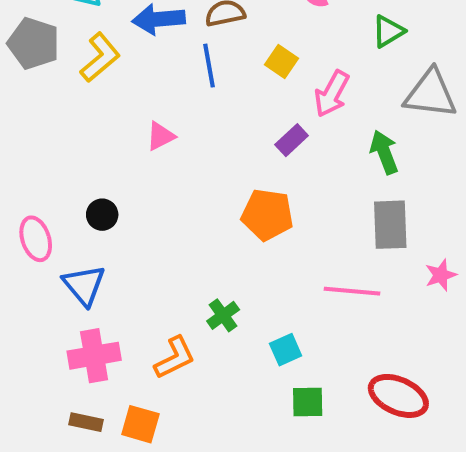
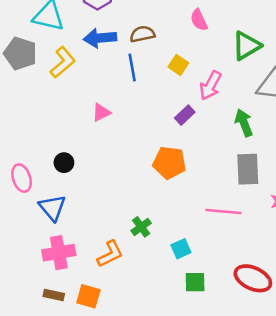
green triangle: (388, 31) -> (246, 46), size x1.4

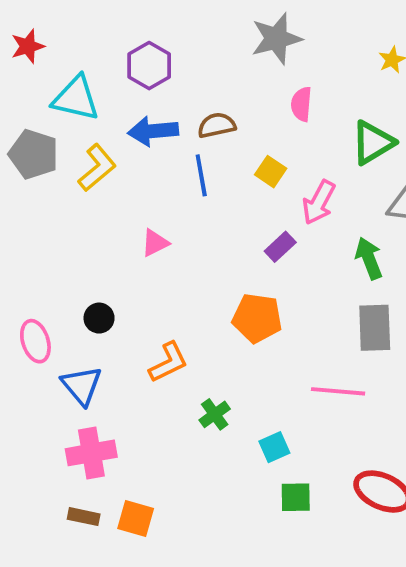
pink semicircle: (199, 20) -> (301, 104), turned 30
orange L-shape: (110, 254) -> (168, 362), moved

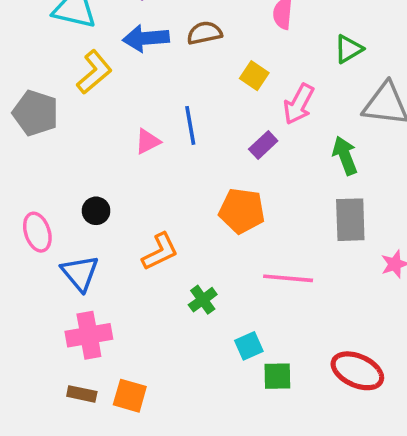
green triangle: (373, 143) -> (349, 49), size x0.7
gray pentagon: (33, 154) -> (36, 113), moved
blue line: (201, 175) -> (190, 125), moved
pink line: (338, 391) -> (288, 278), moved
cyan square: (274, 447) -> (249, 346), moved

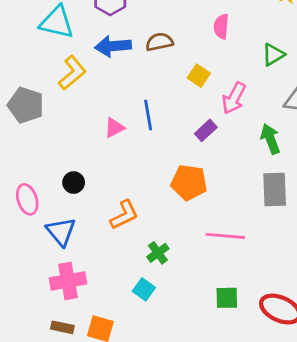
cyan square: (249, 346) -> (144, 289), moved, turned -30
green square: (277, 376) -> (227, 298), moved

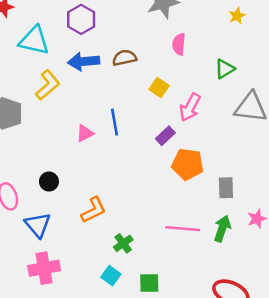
green arrow: (270, 139) -> (222, 229), moved, turned 40
orange pentagon: (189, 183) -> (188, 164), moved
gray rectangle: (275, 190) -> (226, 188), size x0.7
green square: (227, 298) -> (149, 283), moved

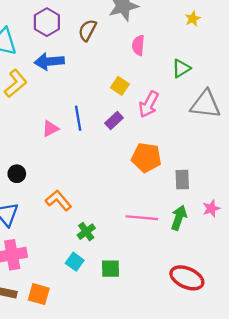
brown semicircle: (124, 58) -> (87, 30), moved, turned -50
purple rectangle: (165, 136) -> (114, 120), moved
orange L-shape: (94, 210) -> (58, 200), turned -104

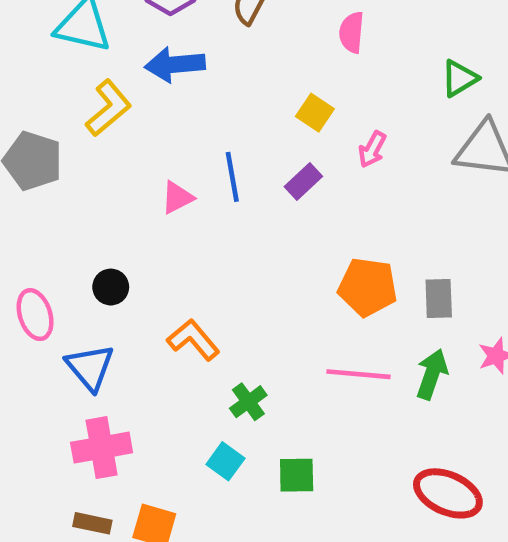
green triangle: (181, 68) -> (459, 78), moved
pink arrow: (149, 104) -> (372, 149), size x0.7
orange pentagon: (146, 158) -> (368, 287), moved

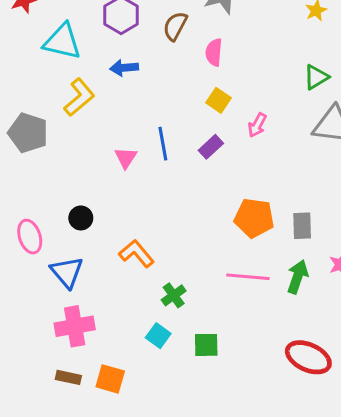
pink semicircle: (352, 32) -> (214, 52), moved
blue arrow: (175, 65) -> (124, 68), size x0.7
pink triangle: (177, 198) -> (126, 158), turned -30

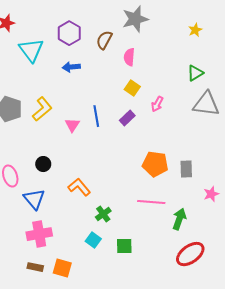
cyan triangle: (62, 42) -> (31, 50), turned 40
yellow L-shape: (79, 97) -> (42, 109), moved
green arrow: (298, 277) -> (179, 219), moved
red ellipse: (308, 357) -> (190, 254), turned -60

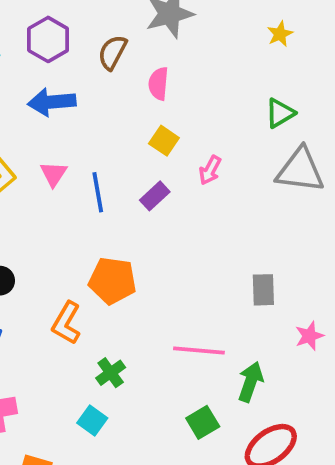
blue arrow: (71, 67) -> (52, 102), size x1.4
pink triangle: (72, 125) -> (54, 174), moved
orange pentagon: (155, 164) -> (112, 281), moved
orange L-shape: (79, 187) -> (66, 323), turned -110
green square: (124, 246) -> (203, 422), moved, turned -30

